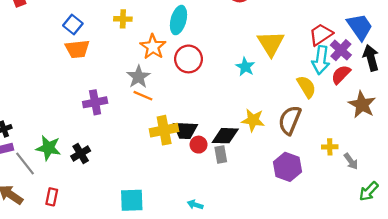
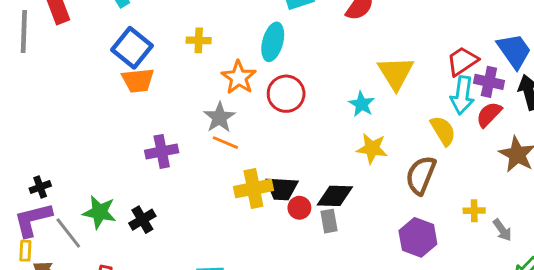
blue square: (73, 24) -> (132, 48), size x1.5
purple cross: (341, 50) -> (489, 82), turned -30
yellow star: (253, 120) -> (372, 149), moved

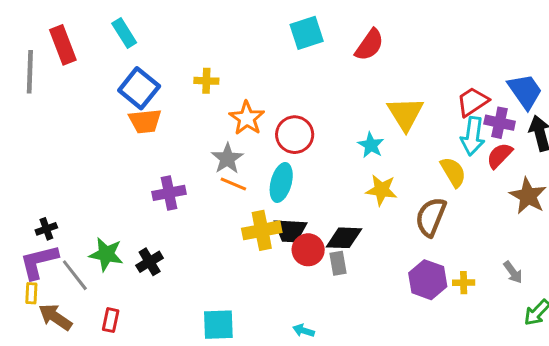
cyan ellipse: (273, 42) -> (281, 182), moved
red circle: (299, 208) -> (308, 250), size x1.4
yellow cross: (474, 211) -> (464, 283), moved

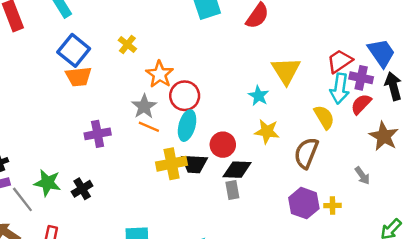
yellow cross: (206, 81) -> (127, 44), turned 36
red circle: (295, 135) -> (185, 96), moved
red circle: (308, 250) -> (223, 145), moved
gray arrow: (513, 272) -> (362, 176), moved

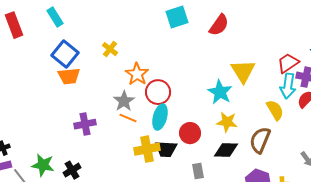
cyan star: (259, 96) -> (220, 92), size x1.4
black diamond: (237, 170) -> (226, 150), moved

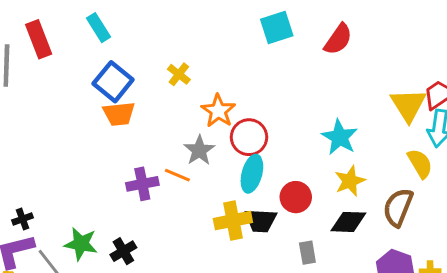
yellow triangle: (243, 71) -> (408, 105), moved
orange line: (128, 118) -> (177, 175), moved
yellow star: (227, 122) -> (350, 181), turned -30

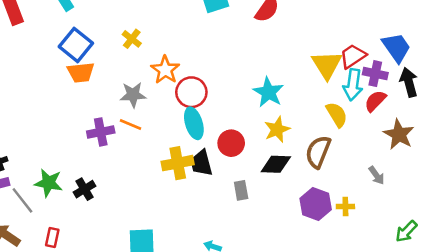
gray star: (199, 150) -> (133, 95), moved, turned 30
cyan ellipse: (252, 174) -> (194, 123), turned -32
black trapezoid: (261, 220) -> (201, 163), turned 72

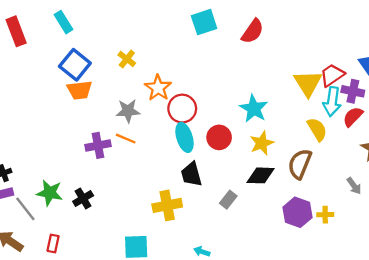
red circle: (231, 143) -> (219, 137), moved
yellow cross: (178, 163) -> (167, 205), moved
gray rectangle: (241, 190) -> (228, 200), turned 48

